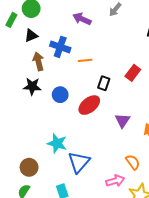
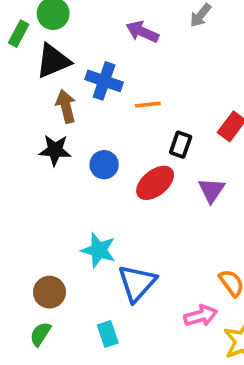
black triangle: (31, 36) -> (53, 61), size x1.5
purple triangle: (122, 121) -> (212, 190), moved

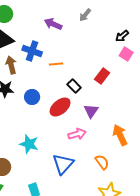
black rectangle: (181, 145) -> (74, 86), turned -64
blue triangle: (137, 283) -> (63, 164), moved
pink arrow: (201, 316) -> (77, 134), moved

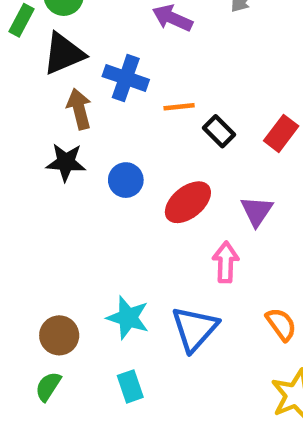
black rectangle: (74, 86) -> (219, 131), moved
pink arrow: (77, 134) -> (226, 262), turned -72
cyan star: (29, 144) -> (128, 318), moved

